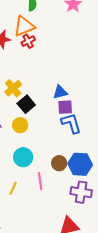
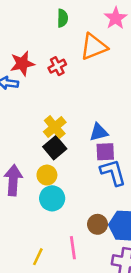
orange triangle: (24, 26) -> (94, 47), moved
yellow cross: (13, 88) -> (55, 127), moved
cyan circle: (23, 157) -> (52, 198), moved

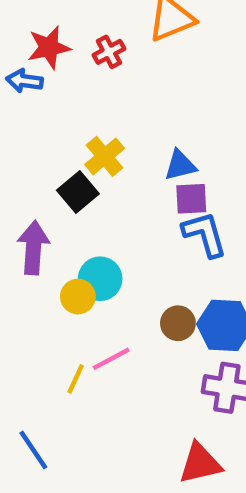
black square: (55, 148) -> (78, 192), moved
yellow circle: (47, 175) -> (78, 297), moved
pink line: (73, 248) -> (111, 359), moved, turned 70

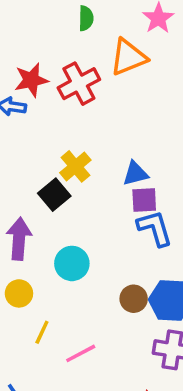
red cross: (109, 52) -> (79, 84), size x1.6
yellow circle: (78, 297) -> (19, 293), moved
pink line: (111, 359) -> (81, 353), moved
yellow line: (76, 379) -> (42, 332), moved

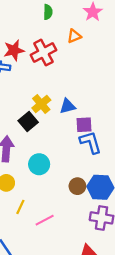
orange triangle: (128, 57) -> (74, 36), size x0.6
blue triangle: (135, 174) -> (68, 106), moved

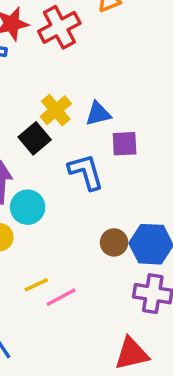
blue L-shape: (91, 142) -> (86, 172), moved
cyan circle: (39, 164) -> (28, 207), moved
yellow line: (20, 207) -> (36, 285), moved, turned 40

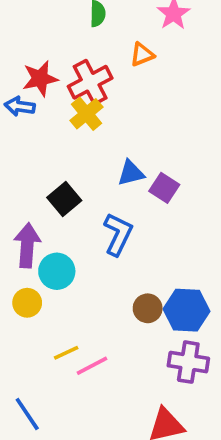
yellow cross: (56, 110) -> (86, 114), moved
purple square: (125, 144) -> (164, 188), moved, turned 36
blue L-shape: (86, 172) -> (118, 234), turned 42

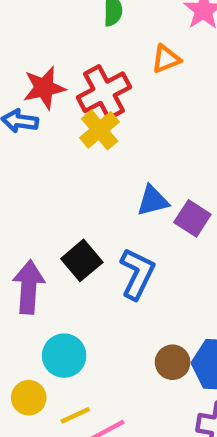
black square: (64, 199) -> (82, 260), moved
cyan circle: (57, 271) -> (64, 356), moved
yellow circle: (27, 303) -> (29, 398), moved

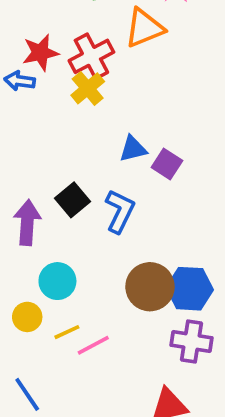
orange triangle: (166, 59) -> (144, 28), size x1.6
brown circle: (173, 362) -> (150, 287), size x1.6

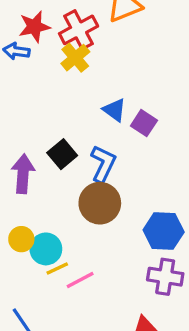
blue triangle: (133, 149) -> (115, 110), turned 50
cyan circle: (57, 281) -> (46, 249), moved
brown circle: (150, 287) -> (100, 203), moved
yellow circle: (27, 317) -> (21, 239), moved

